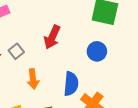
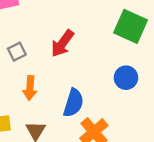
blue circle: (97, 51) -> (126, 78), moved

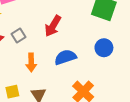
blue semicircle: (73, 103) -> (65, 57), moved, turned -120

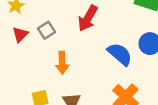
blue semicircle: (65, 57) -> (120, 54), moved, turned 60

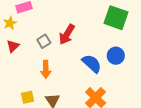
gray square: (46, 30) -> (44, 41), moved

